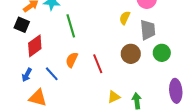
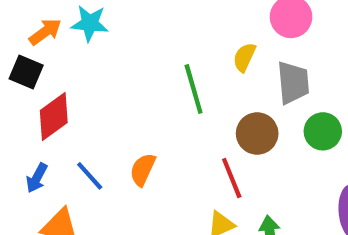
green line: (71, 26) -> (194, 89), moved
orange semicircle: (72, 60) -> (143, 170), moved
red line: (98, 64) -> (232, 178), moved

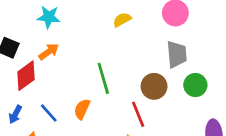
orange arrow: (45, 32) -> (49, 52), moved
yellow semicircle: (244, 57) -> (122, 20), moved, turned 36
green line: (194, 89) -> (103, 78), moved

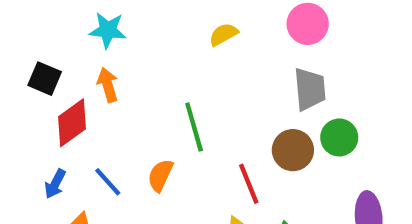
orange arrow: (49, 52) -> (108, 85), turned -70
brown circle: (154, 86) -> (293, 150), moved

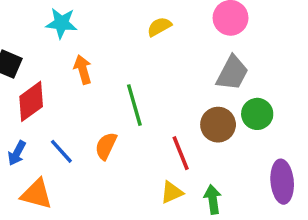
orange arrow: (108, 85) -> (83, 69), moved
gray trapezoid: (310, 89) -> (232, 73), turned 33

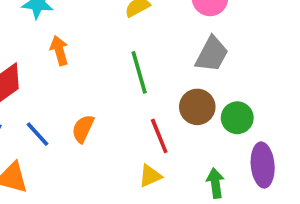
green line: (134, 105) -> (139, 72), moved
green circle: (257, 114) -> (237, 118), moved
green arrow: (213, 199) -> (215, 183), moved

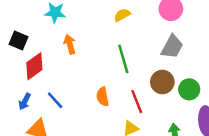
orange semicircle: (83, 129) -> (103, 97), moved, turned -36

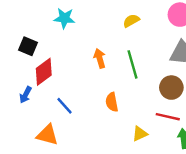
orange arrow: (70, 44) -> (100, 58), moved
blue arrow: (25, 102) -> (26, 95), moved
red line: (137, 102) -> (168, 117), moved, turned -55

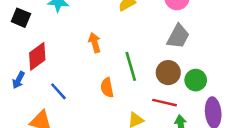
black square: (28, 46) -> (21, 18), moved
green line: (132, 64) -> (131, 66), moved

